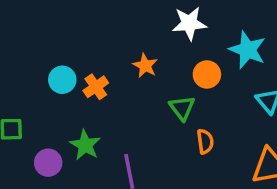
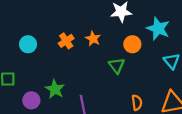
cyan circle: (62, 80) -> (28, 44), moved
orange cross: (96, 87) -> (66, 41), moved
orange semicircle: (205, 141) -> (137, 103), moved

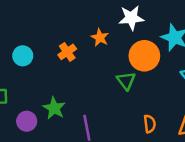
orange star: (93, 39) -> (100, 38), moved
orange circle: (132, 44) -> (144, 56), size x1.5

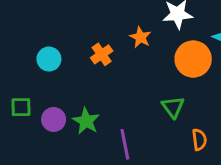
green triangle: (126, 81) -> (173, 107), moved
purple circle: (27, 121) -> (54, 119), moved

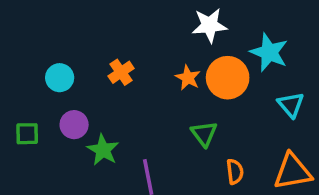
orange star: (140, 37) -> (188, 78), moved
purple circle: (54, 119) -> (74, 125), moved

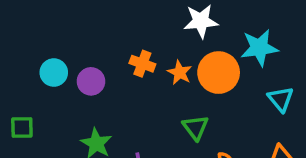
cyan star: (269, 52) -> (259, 48), turned -30
orange cross: (121, 72) -> (142, 64), moved, turned -35
purple circle: (74, 125) -> (91, 81), moved

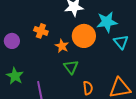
orange star: (180, 73) -> (62, 46), moved
cyan triangle: (281, 99) -> (121, 42), moved

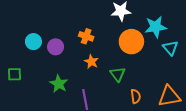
orange star: (62, 46) -> (91, 62), moved

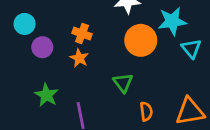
cyan circle: (33, 42) -> (25, 24), moved
orange star: (91, 62) -> (79, 58), moved

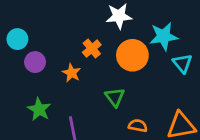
orange cross: (82, 34) -> (92, 49), moved, turned 30
orange semicircle: (146, 111) -> (138, 126), turned -72

